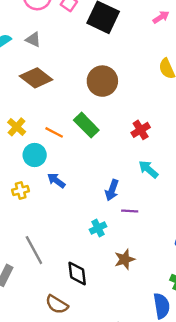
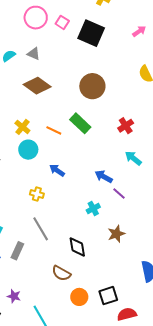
cyan circle: (35, 155) -> (28, 150), moved
yellow cross: (21, 190) -> (37, 194), moved, turned 32
blue arrow: (112, 190) -> (104, 177), turned 102
purple line: (130, 211) -> (119, 193), turned 40

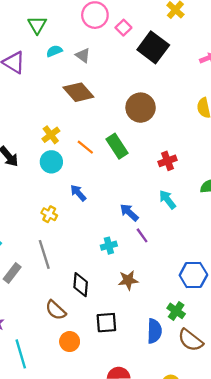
black square: (108, 296) -> (106, 323), moved

